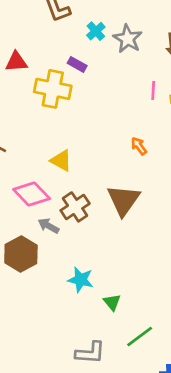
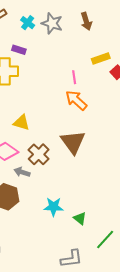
pink line: (153, 90) -> (74, 77), moved
orange arrow: (139, 146) -> (76, 100), size x1.6

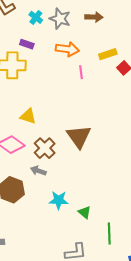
brown arrow: (86, 21) -> (94, 17), turned -72
orange arrow: (76, 100) -> (67, 49), moved, turned 145
gray arrow: (22, 172) -> (38, 171), moved
green line: (105, 239) -> (109, 234), turned -45

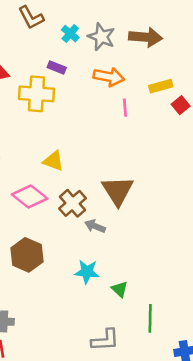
brown arrow: (94, 17) -> (146, 37), size x1.4
gray arrow: (38, 171) -> (95, 226), moved

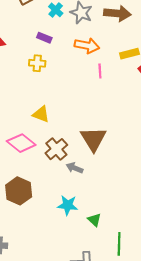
yellow cross: (37, 94) -> (37, 63), moved, size x0.6

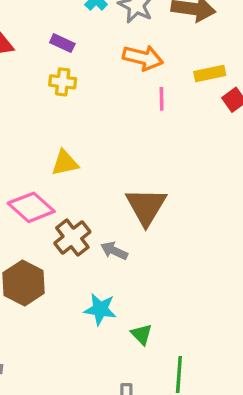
purple rectangle: (44, 38) -> (62, 43), moved
yellow triangle: (41, 114) -> (65, 163), turned -36
brown cross: (56, 149) -> (72, 237), moved

